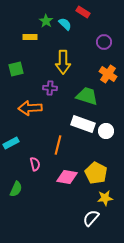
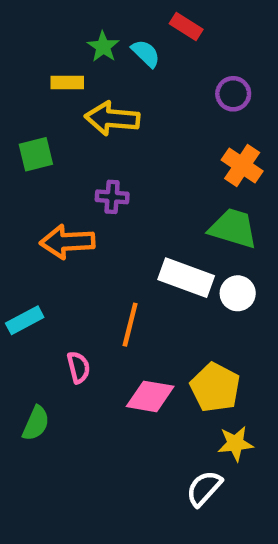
yellow arrow: (63, 62) -> (112, 118), moved, turned 95
green trapezoid: (87, 96) -> (233, 228), moved

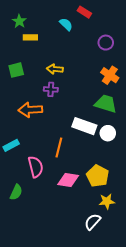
green star: (103, 47) -> (19, 21), moved
yellow arrow: (112, 118) -> (55, 69), moved, size x0.7
pink semicircle: (78, 367) -> (36, 167), size x1.5

